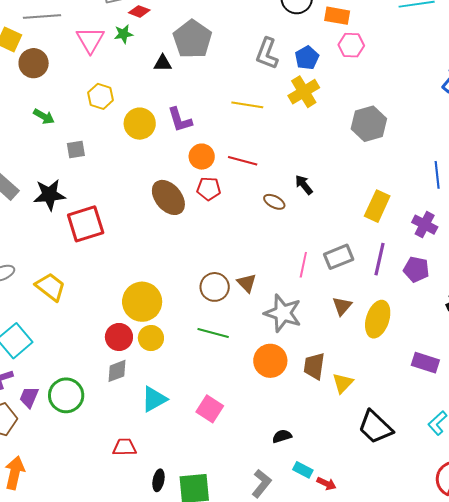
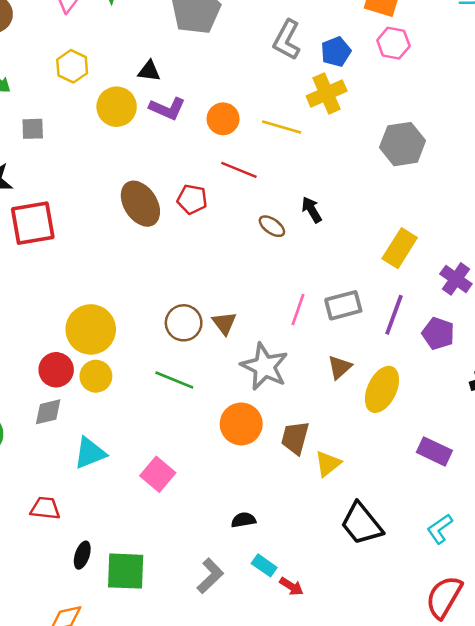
black triangle: (163, 63) -> (149, 71), moved
yellow line: (247, 105) -> (282, 127), moved
purple L-shape: (180, 120) -> (167, 109), turned -56
orange circle: (202, 157) -> (223, 119), moved

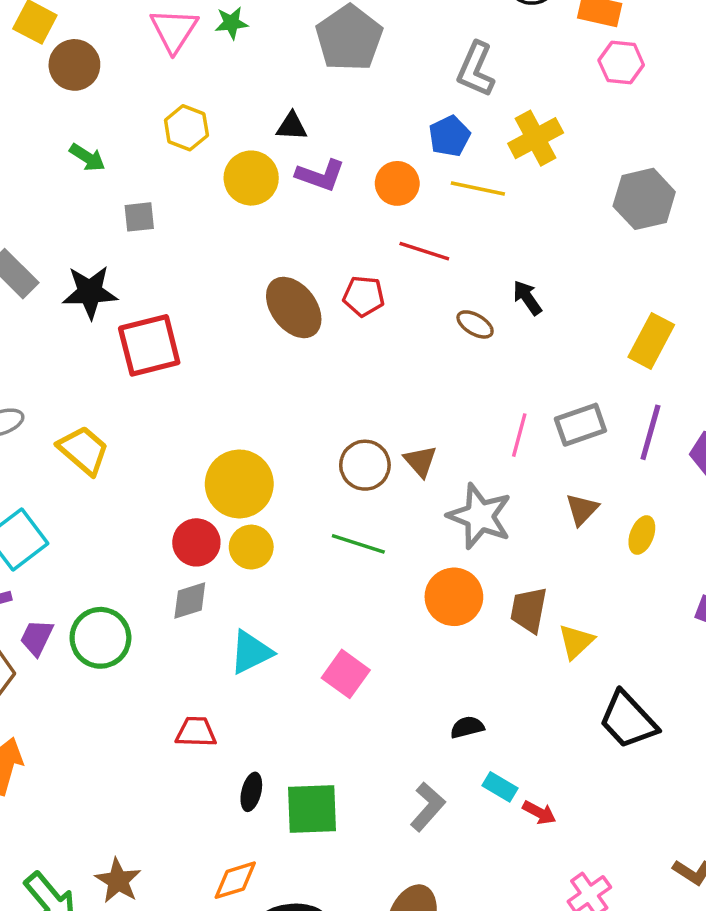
blue pentagon: (336, 52) -> (449, 136), moved
yellow ellipse: (382, 389) -> (642, 535), size x0.6

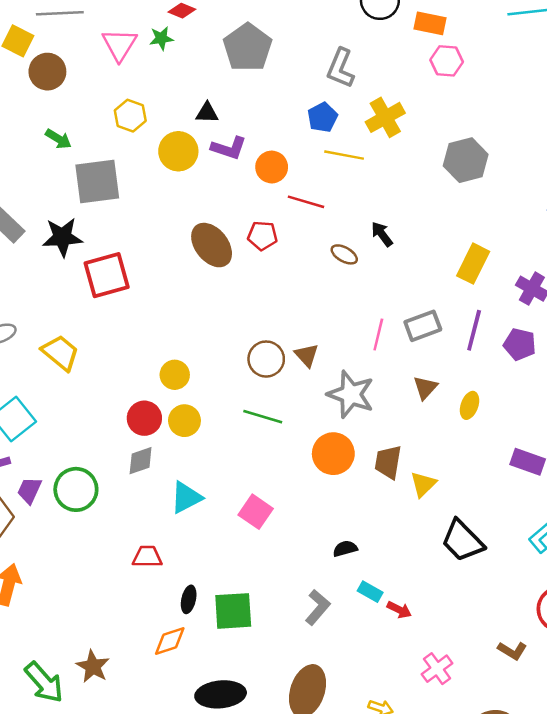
orange circle: (397, 183) -> (272, 167), moved
gray square: (139, 217) -> (97, 181), size x2.0
yellow circle: (239, 484) -> (175, 375), size x0.6
orange diamond: (235, 880) -> (170, 641), moved

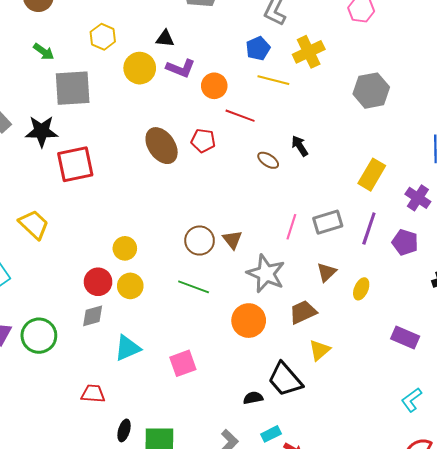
brown trapezoid: (388, 462) -> (303, 312), moved, turned 52
pink square: (256, 512) -> (183, 363), turned 32
black trapezoid: (462, 541) -> (285, 379), moved
cyan rectangle: (370, 592) -> (271, 434), turned -60

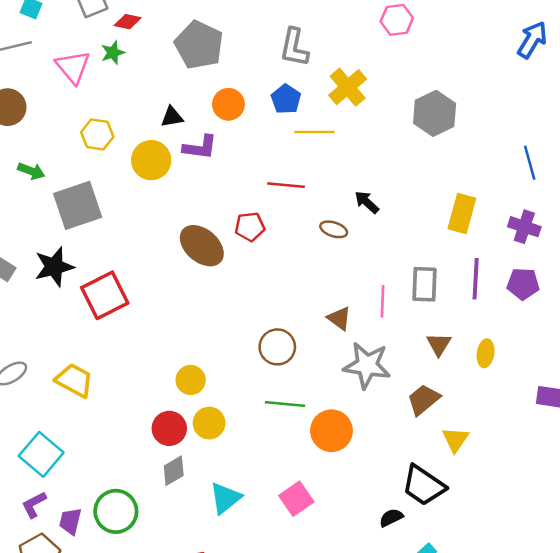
orange circle: (214, 86) -> (228, 104), moved
gray rectangle: (328, 222) -> (424, 284), turned -56
brown triangle: (232, 240) -> (339, 318), moved
orange circle: (249, 321) -> (331, 431), moved

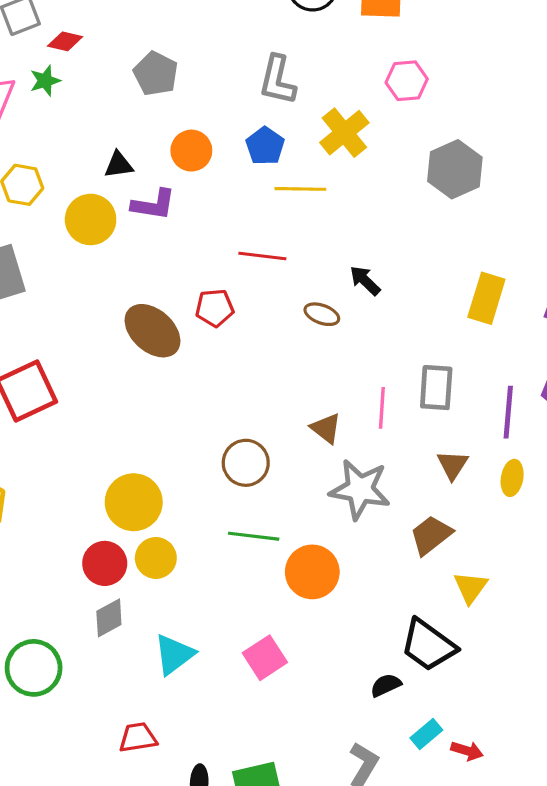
pink hexagon: (397, 20) -> (407, 81), moved
gray pentagon: (199, 45) -> (156, 74), size x0.7
purple line: (476, 279) -> (508, 412), moved
yellow circle: (191, 380) -> (134, 502), size x1.5

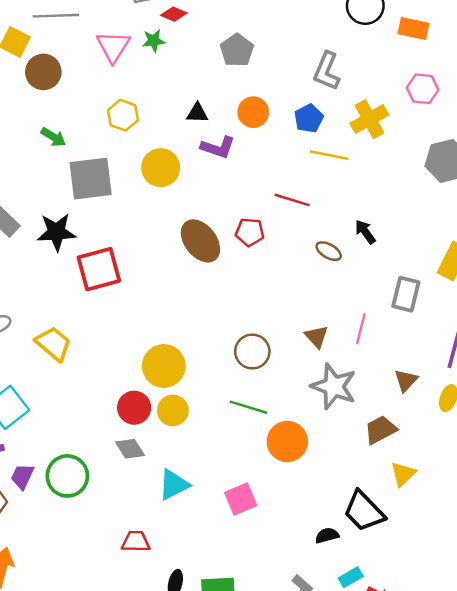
yellow circle: (91, 219) -> (161, 168), moved
gray rectangle: (436, 388) -> (406, 294), moved
gray diamond: (109, 618) -> (130, 449), turned 76

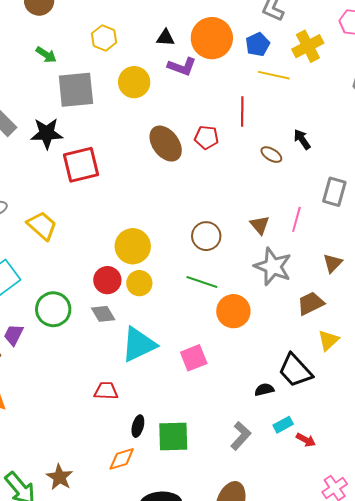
orange circle: (253, 112) -> (212, 38), size x1.6
red line: (292, 200) -> (242, 112), turned 72
green circle: (67, 476) -> (53, 309), moved
cyan triangle: (174, 485) -> (139, 345), size x1.4

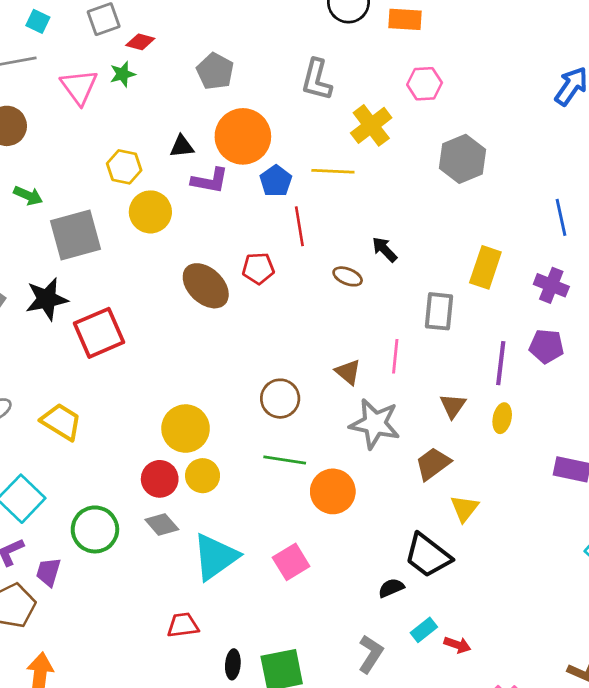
yellow hexagon: (104, 38) -> (124, 167), moved
blue pentagon: (258, 44) -> (276, 181), moved

